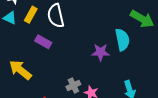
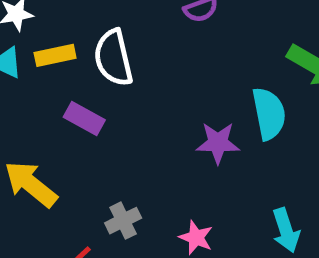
yellow rectangle: (31, 15) -> (55, 55), turned 49
gray cross: (73, 85) -> (123, 221), moved

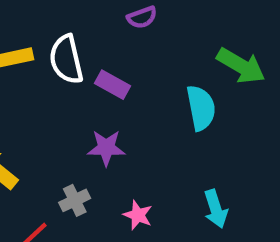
purple rectangle: (84, 119) -> (113, 85), moved
purple star: (218, 143) -> (106, 148), moved

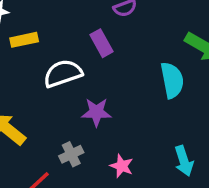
white semicircle: (66, 59) -> (63, 73), moved, turned 84
purple rectangle: (113, 85) -> (101, 43), moved, turned 32

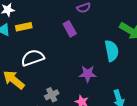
white semicircle: (63, 73) -> (33, 58), moved
purple star: (96, 112) -> (88, 74), moved

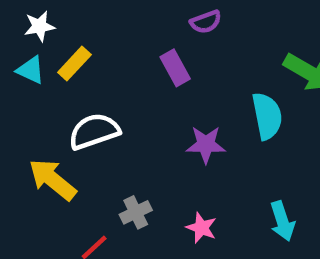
yellow rectangle: (24, 27) -> (74, 63), turned -35
purple star: (88, 74) -> (206, 144), moved

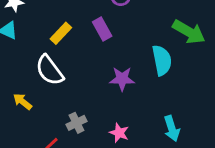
yellow rectangle: (74, 63) -> (61, 33), moved
white semicircle: (94, 131) -> (50, 70), turned -108
yellow arrow: (53, 180) -> (23, 102), size x0.6

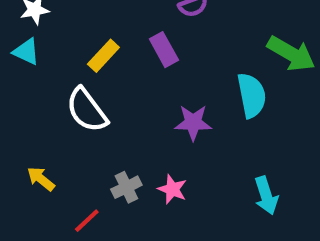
yellow arrow: (23, 102) -> (41, 179), moved
pink star: (119, 133) -> (172, 189), moved

